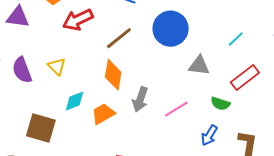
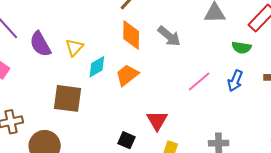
yellow triangle: (57, 66) -> (74, 47), moved, turned 36
gray arrow: (140, 99) -> (169, 36), moved, turned -60
pink line: (176, 109) -> (199, 81), moved

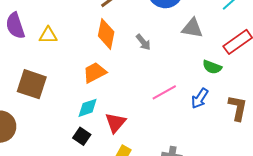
gray arrow: (169, 36) -> (143, 42), size x0.7
yellow triangle: (74, 47) -> (48, 35), turned 36
cyan diamond: (97, 67) -> (88, 108), moved

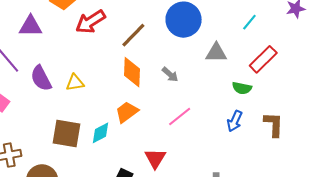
pink line: (164, 92) -> (180, 117), moved
cyan diamond: (88, 108) -> (101, 133), moved

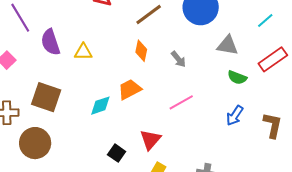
orange diamond: (132, 72) -> (141, 51), size x0.7
green semicircle: (242, 88) -> (237, 77), moved
brown square: (67, 134) -> (46, 97), moved

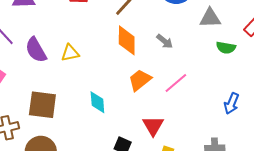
orange diamond: (141, 51) -> (127, 40), size x1.4
orange trapezoid: (130, 89) -> (140, 80), moved
cyan diamond: (100, 106) -> (97, 102), turned -65
blue arrow: (235, 116) -> (232, 103), moved

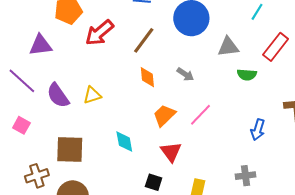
orange diamond: (127, 40) -> (147, 77), size x0.7
red triangle: (153, 126) -> (171, 152), moved

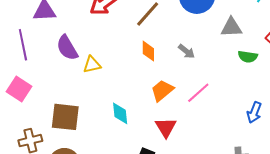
purple line: (22, 81) -> (23, 45), turned 32
purple semicircle: (58, 95) -> (67, 48), moved
pink square: (21, 125) -> (19, 89), size x1.4

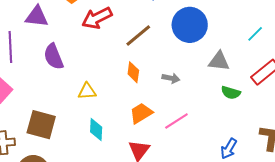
gray arrow: (186, 51) -> (171, 78), turned -36
yellow triangle: (92, 65) -> (87, 91), moved

